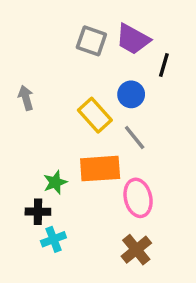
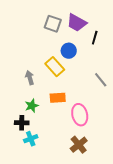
blue circle: (131, 94) -> (69, 51), moved
gray arrow: (26, 98) -> (30, 78), moved
gray line: (135, 137) -> (101, 80), moved
orange rectangle: (100, 169) -> (58, 98), size x0.7

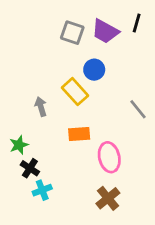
black line: (95, 38) -> (137, 23), moved
green star: (32, 106) -> (19, 145), moved
black cross: (22, 123) -> (30, 168), turned 32

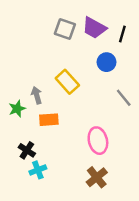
black line: (137, 23) -> (122, 34), moved
blue circle: (94, 70) -> (107, 62), moved
orange rectangle: (79, 134) -> (49, 120), moved
green star: (19, 145) -> (17, 109), moved

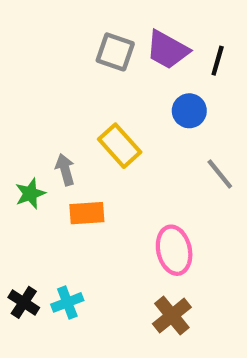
black cross: (27, 150) -> (24, 302), moved

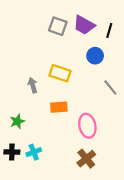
yellow rectangle: (120, 146) -> (60, 73), turned -30
green star: (30, 194) -> (17, 121), moved
orange rectangle: (87, 213) -> (59, 107), moved
black cross: (24, 302) -> (12, 152), turned -32

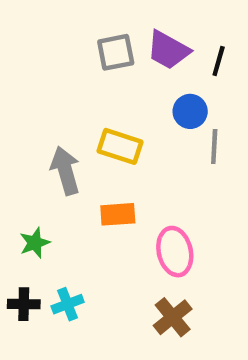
gray square: (58, 26) -> (116, 52), turned -30
gray arrow: (33, 85) -> (65, 171), size x1.5
gray line: (110, 87) -> (214, 146), moved, turned 42

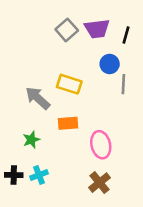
purple trapezoid: (168, 50) -> (97, 29), turned -36
gray square: (116, 52) -> (67, 30), turned -30
gray arrow: (65, 171) -> (38, 98), turned -32
green star: (35, 243) -> (31, 140), moved

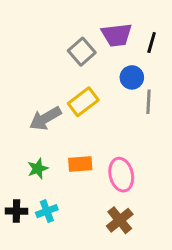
gray square: (67, 30) -> (82, 52), moved
yellow rectangle: (69, 84) -> (83, 102), turned -55
gray arrow: (38, 98) -> (45, 118), turned -72
orange rectangle: (68, 123) -> (80, 164), moved

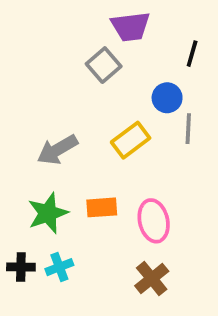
purple trapezoid: (117, 35) -> (131, 27), moved
yellow rectangle: (83, 102) -> (131, 140), moved
green star: (38, 169) -> (48, 213), size x1.5

